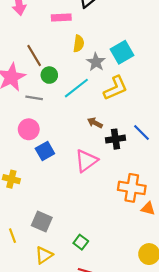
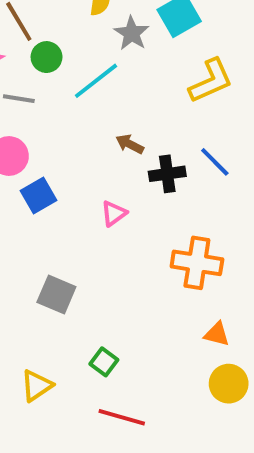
yellow L-shape: (115, 88) -> (211, 81), moved
pink triangle: (86, 161) -> (114, 213), size x0.6
orange triangle: (148, 208) -> (217, 334), moved
gray square: (42, 222) -> (56, 295), moved

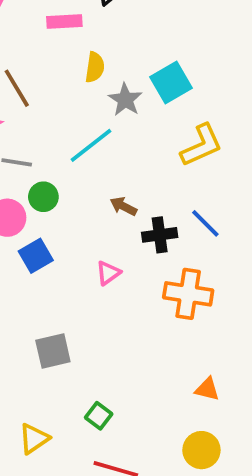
green circle: (47, 57) -> (43, 197), moved
orange cross: (197, 263) -> (188, 294), moved
gray square: (56, 295) -> (53, 351), turned -36
yellow circle: (229, 384) -> (201, 450), moved

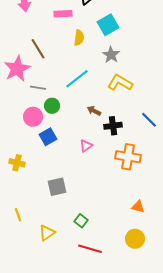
cyan square: (171, 82) -> (108, 25), moved
gray star: (125, 100) -> (111, 55), moved
yellow L-shape: (201, 145) -> (120, 83), moved, turned -125
blue line: (205, 223) -> (149, 120), moved

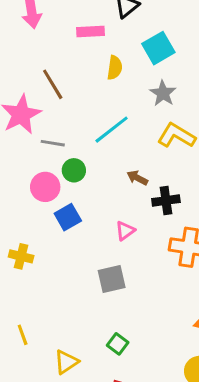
gray square: (57, 187) -> (112, 279), moved

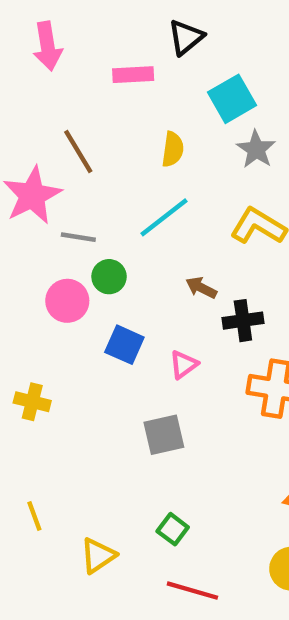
yellow semicircle: (115, 68) -> (173, 149), moved
gray star: (163, 93) -> (256, 149), moved
blue square: (68, 217) -> (124, 345), moved, turned -36

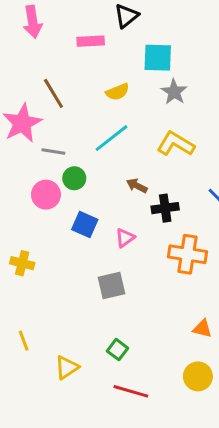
cyan square: (232, 99) -> (158, 58), turned 32
yellow semicircle: (173, 149) -> (117, 92), turned 60

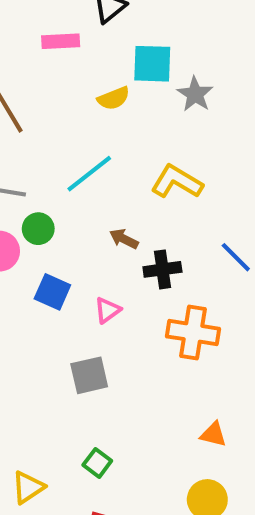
yellow semicircle: (117, 92) -> (114, 98), moved
gray star: (174, 92) -> (195, 94), moved

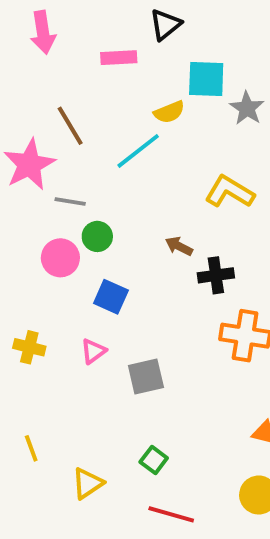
cyan line: (89, 174) -> (138, 151), moved
pink triangle: (107, 310) -> (93, 351), moved

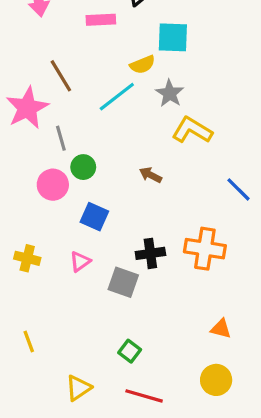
gray star: (247, 108) -> (170, 93), moved
gray line: (70, 201) -> (61, 138), turned 65
black cross: (216, 275) -> (150, 253), moved
gray square: (146, 376) -> (123, 282), turned 32
yellow triangle: (88, 483) -> (78, 388), moved

